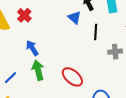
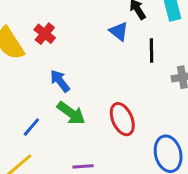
green arrow: (38, 70) -> (71, 113), turned 144
red ellipse: (72, 77) -> (122, 119), turned 30

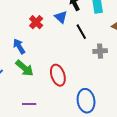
red cross: (45, 34) -> (36, 22), moved
black line: (151, 50) -> (81, 32), turned -35

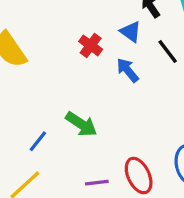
blue arrow: (19, 46) -> (128, 70), moved
red ellipse: (58, 75) -> (139, 176), moved

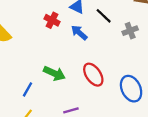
red ellipse: (139, 176) -> (93, 75), moved

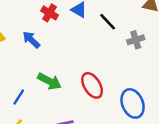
red cross: (52, 20) -> (50, 13), moved
blue arrow: (79, 33) -> (31, 40), moved

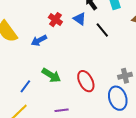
blue arrow: (31, 40) -> (39, 40), turned -77
gray cross: (136, 40) -> (125, 76), moved

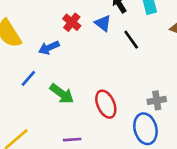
blue line: (25, 86) -> (28, 78), moved

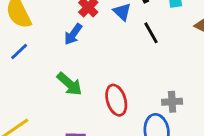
blue arrow: (49, 48) -> (73, 34), moved, turned -36
blue line: (28, 78) -> (19, 51), moved

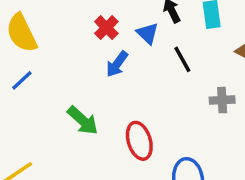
blue arrow: (73, 34) -> (117, 64), moved
gray cross: (172, 102) -> (222, 100), moved

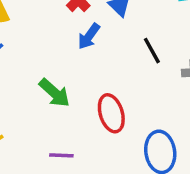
black line: (182, 59) -> (152, 51), moved

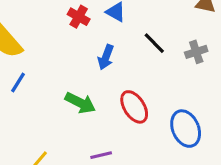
blue arrow: (89, 36) -> (106, 57), moved

